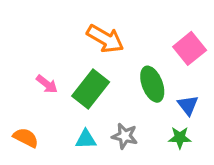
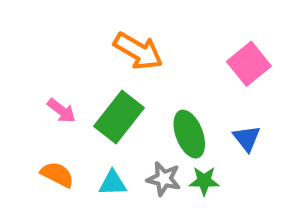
green ellipse: (152, 84) -> (189, 134), moved
orange semicircle: (26, 138) -> (57, 175), moved
green star: (180, 138) -> (204, 181), moved

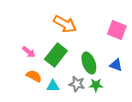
pink square: (249, 64) -> (117, 30), turned -30
blue triangle: (247, 138) -> (116, 65), turned -32
orange semicircle: (57, 175) -> (34, 76), moved

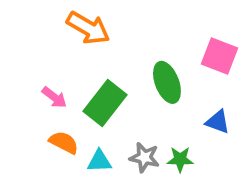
orange arrow: (65, 24) -> (88, 28), moved
green ellipse: (89, 63) -> (167, 82), moved

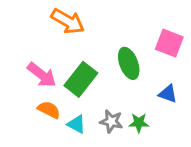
pink arrow: (54, 97) -> (42, 75), size x1.5
cyan triangle: (99, 161) -> (77, 124), turned 30

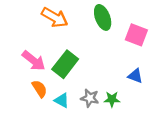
green ellipse: (129, 63) -> (103, 17), moved
orange semicircle: (49, 110) -> (39, 89), turned 30

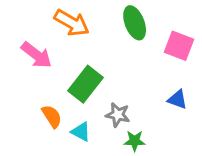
pink arrow: (34, 61) -> (36, 55), moved
gray star: (90, 98) -> (118, 115), moved
green star: (112, 99) -> (135, 141), moved

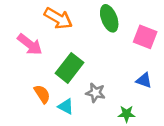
green star: (135, 141) -> (127, 114), moved

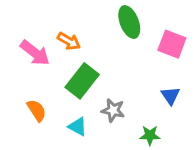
orange arrow: (58, 18) -> (69, 41), moved, size x0.7
blue triangle: (144, 80) -> (170, 96), turned 35
orange semicircle: (42, 94) -> (37, 110), moved

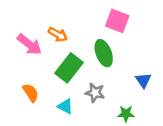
green ellipse: (129, 22) -> (104, 53), moved
pink square: (172, 44) -> (117, 21), moved

